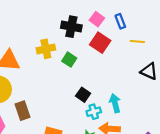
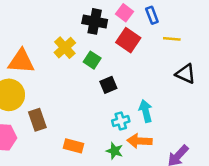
yellow cross: (46, 49) -> (65, 48), turned -30
black square: (83, 95) -> (108, 85), moved, turned 32

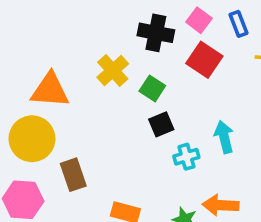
black square: (108, 85) -> (161, 124), moved
cyan arrow: (146, 111) -> (224, 137), moved
cyan cross: (121, 121) -> (186, 157), moved

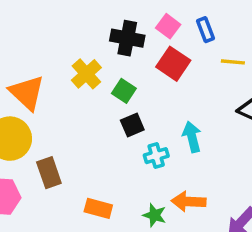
orange triangle: (50, 90) -> (27, 93), turned 39

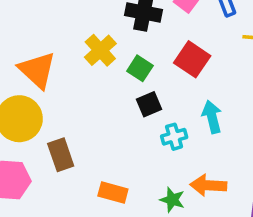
red square: (173, 64) -> (192, 59), moved

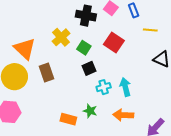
cyan arrow: (212, 117) -> (125, 87), moved
brown rectangle: (61, 155) -> (47, 73), moved
green star: (172, 200) -> (90, 111), moved

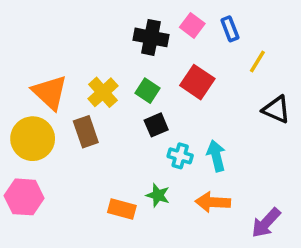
yellow line: (150, 30) -> (257, 61), turned -64
yellow cross: (61, 37) -> (103, 92), moved
cyan cross: (104, 87) -> (180, 156), turned 32

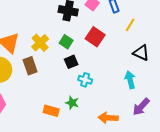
cyan arrow: (216, 156) -> (130, 80), moved
orange arrow: (213, 202) -> (108, 118), moved
purple arrow: (266, 223) -> (141, 107), moved

